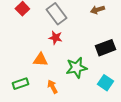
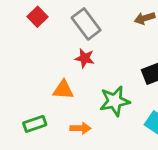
orange arrow: (52, 87) -> (80, 128), turned 120

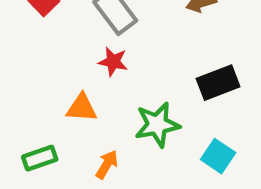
orange arrow: (80, 128) -> (107, 164), turned -60

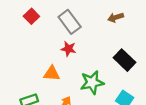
black rectangle: (218, 83) -> (125, 60), turned 65

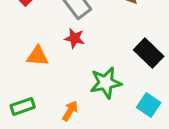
orange triangle: (52, 74) -> (37, 56), moved

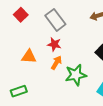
orange arrow: (70, 111) -> (56, 63), moved

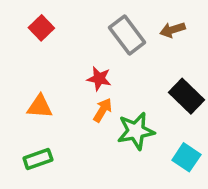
gray rectangle: (55, 20) -> (127, 35), moved
orange triangle: (29, 57) -> (40, 107), moved

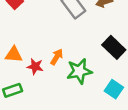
red star: (99, 79) -> (35, 66), moved

